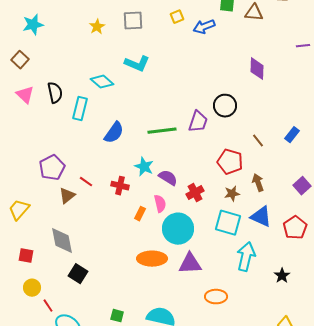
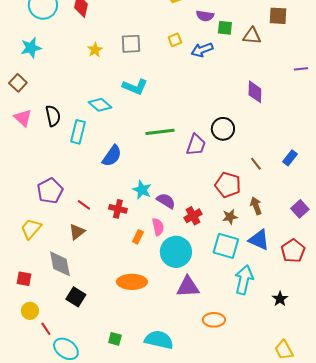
green line: (162, 131) -> (160, 132), moved
brown triangle: (67, 196) -> (77, 232), moved
yellow trapezoid: (19, 210) -> (31, 229), moved
orange ellipse: (152, 259) -> (132, 282), moved

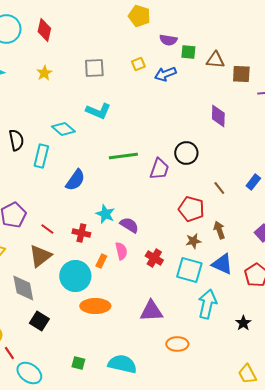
brown square: (278, 16) -> (241, 74), moved
yellow star: (95, 50) -> (44, 73), moved
red cross: (193, 216) -> (154, 258), moved, turned -30
brown triangle: (77, 232) -> (40, 256), size x1.4
cyan circle: (176, 252) -> (75, 276), moved

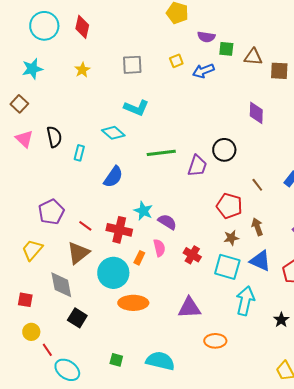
cyan diamond: (63, 129) -> (113, 133), moved
cyan rectangle: (41, 156) -> (79, 153), size x0.7
red cross: (81, 233) -> (119, 230), size x1.4

